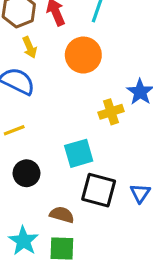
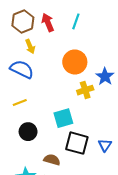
orange circle: (83, 55) -> (75, 62), moved

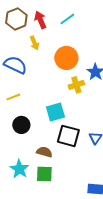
cyan line: (76, 21) -> (67, 19), turned 35
yellow arrow: (30, 46) -> (34, 43), moved

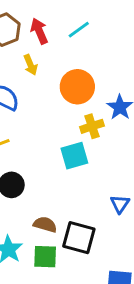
cyan square: (55, 112) -> (74, 156), moved
black square: (68, 136) -> (79, 238), moved

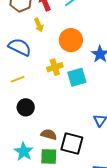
yellow cross: (92, 126) -> (55, 67), moved
cyan square: (74, 156) -> (77, 77), moved

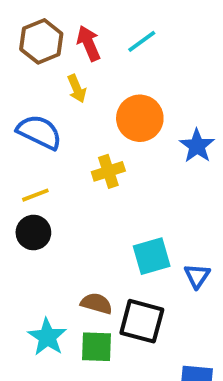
cyan square: (77, 77) -> (152, 256), moved
black circle: (26, 107) -> (33, 233), moved

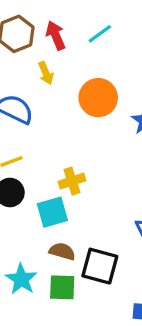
yellow cross: (108, 171) -> (72, 181), moved
cyan square: (152, 256) -> (52, 212), moved

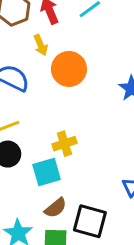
orange circle: (98, 98) -> (69, 69), moved
brown semicircle: (62, 251) -> (56, 208), turned 125

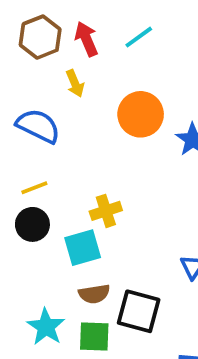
orange circle: (69, 69) -> (141, 114), moved
brown semicircle: (56, 208) -> (94, 294), turned 30

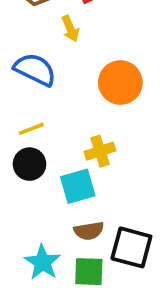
orange circle: (141, 114) -> (120, 83), moved

